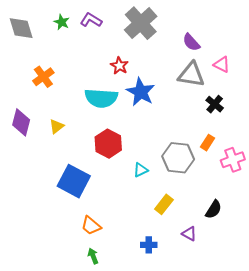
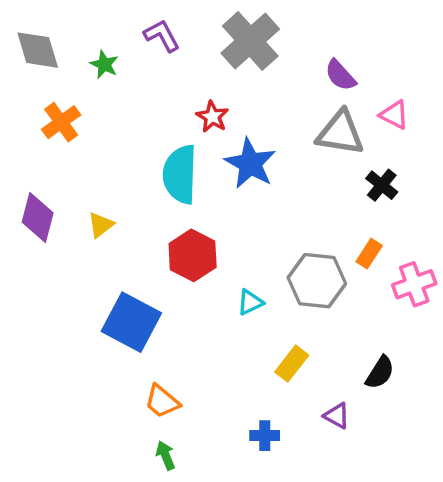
purple L-shape: (91, 20) -> (162, 36), turned 30
green star: (62, 22) -> (104, 64), moved
orange cross: (43, 77) -> (61, 122), moved
cyan semicircle: (101, 98) -> (180, 174), turned 88

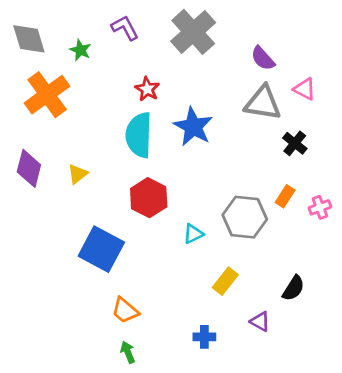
red star: (212, 117) -> (147, 89), moved
orange cross: (61, 122) -> (47, 95), size x1.5
pink cross: (414, 284) -> (320, 207), moved, size x0.7

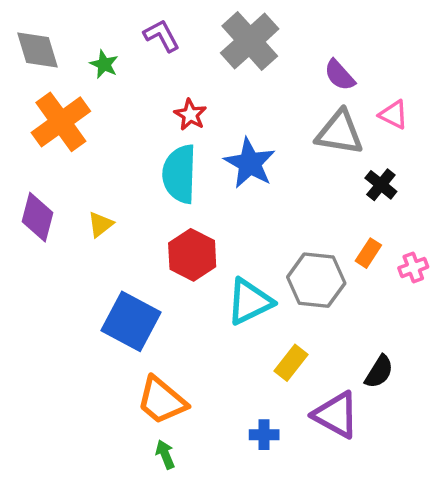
cyan triangle: (193, 234) -> (250, 302), size x1.8
orange trapezoid: (125, 310) -> (162, 400), size x1.4
purple triangle: (260, 322) -> (336, 415), size x1.8

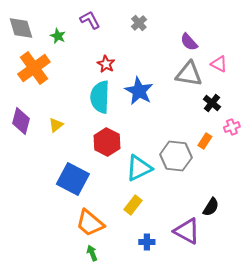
gray cross: (250, 41) -> (139, 23), size x0.5
pink cross: (413, 267) -> (232, 127), moved
yellow rectangle: (291, 363) -> (133, 205), moved

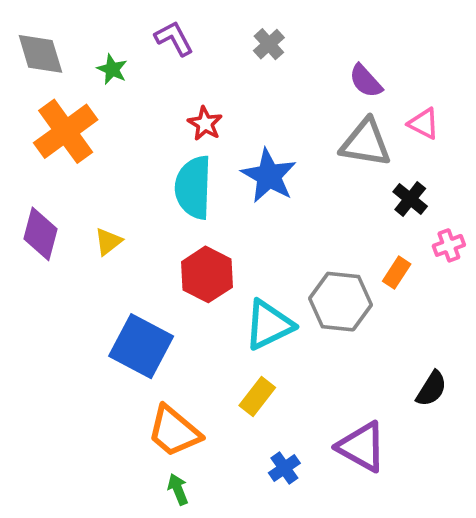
black semicircle: (211, 207) -> (431, 389), moved
blue cross: (147, 242) -> (284, 468), turned -35

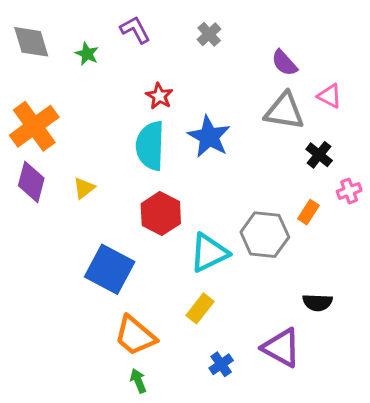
orange cross: (66, 131) -> (34, 126), moved
black semicircle: (431, 389) -> (318, 302), moved, turned 60

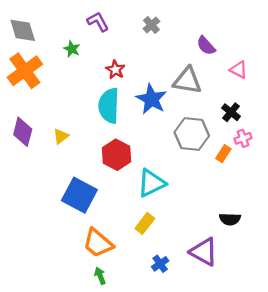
green star: (87, 54) -> (72, 49), moved
gray triangle: (284, 111) -> (187, 81), moved
orange cross: (34, 126) -> (25, 71), moved
pink cross: (349, 191) -> (243, 138), moved
gray hexagon: (265, 235) -> (192, 134), moved

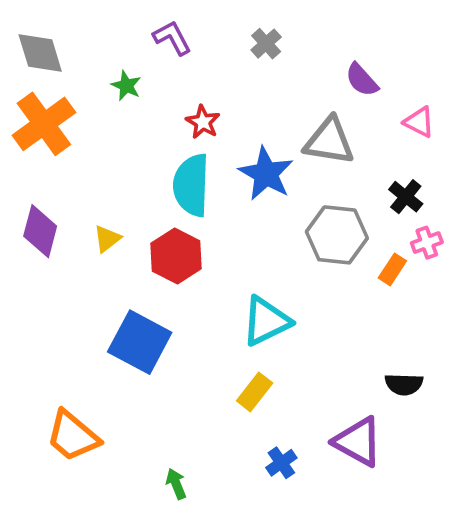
red hexagon: (116, 155) -> (176, 256), moved
orange trapezoid: (98, 243) -> (73, 436), moved

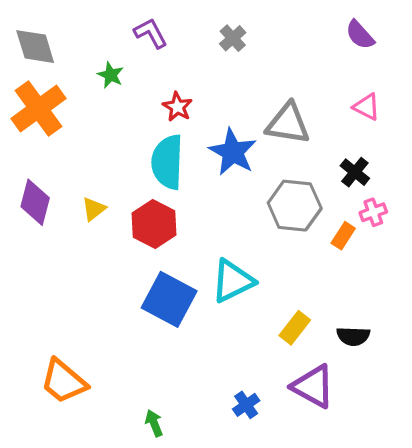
purple semicircle: (362, 80) -> (360, 35), moved
blue square: (140, 342) -> (169, 299), moved
yellow rectangle: (255, 392) -> (295, 328), moved

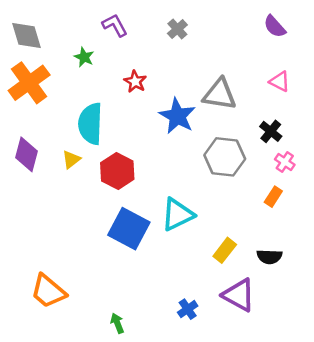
cyan semicircle: (167, 162) -> (90, 124), moved
pink cross: (373, 212) -> (285, 162), turned -36
orange rectangle: (343, 236) -> (273, 197), moved

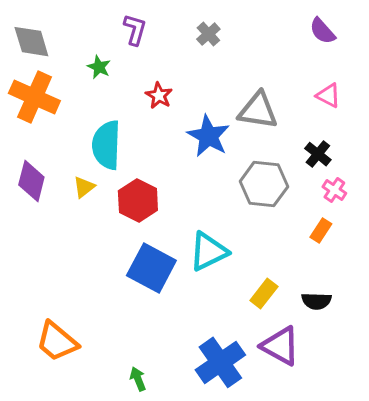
purple L-shape: (115, 25) -> (135, 30), turned 44
orange cross: (29, 83) -> (34, 97), turned -30
blue cross: (188, 309) -> (220, 362), size x2.0

